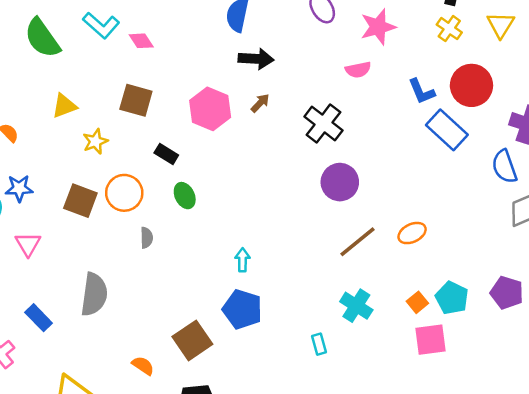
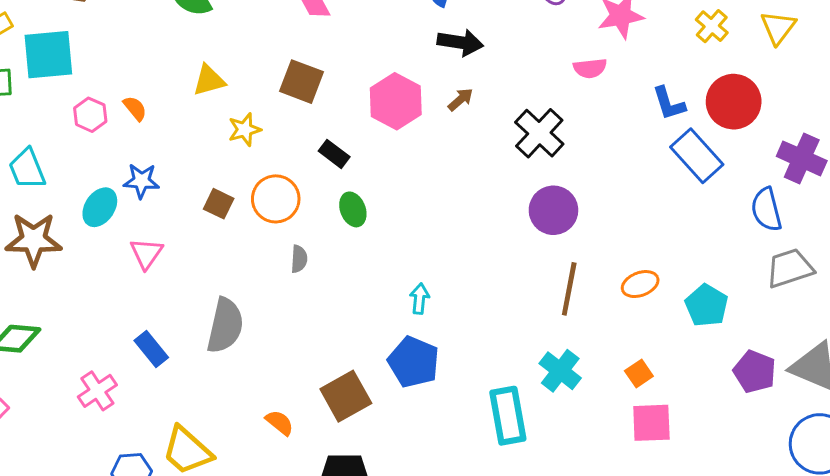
brown square: (80, 201) -> (219, 204), size x0.7
brown line: (358, 242) -> (569, 289), turned -45
cyan pentagon: (452, 298) -> (707, 305), moved
cyan rectangle: (319, 344) -> (508, 416), size x2.0

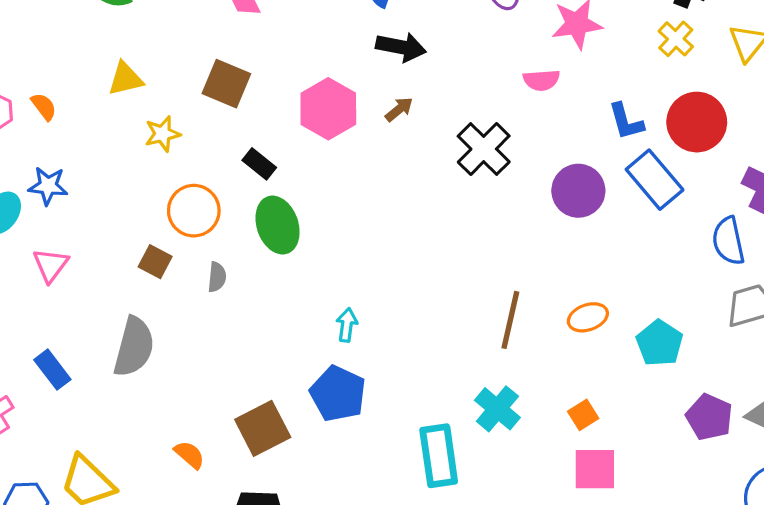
brown square: (219, 204) -> (155, 262), moved
green ellipse: (353, 209) -> (278, 225), size x1.5
purple circle: (553, 210) -> (578, 191), moved

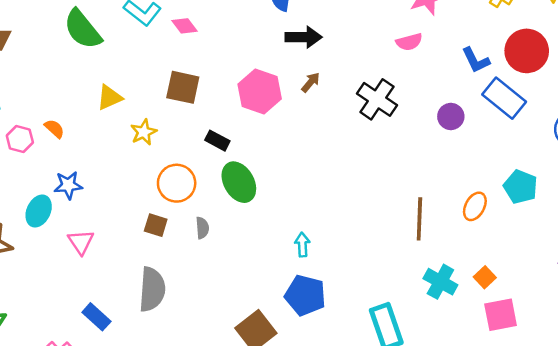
purple circle: (578, 191) -> (451, 116), size x0.7
orange ellipse: (588, 317) -> (475, 206), turned -32
cyan pentagon: (659, 343) -> (520, 187), moved
cyan cross: (497, 409) -> (440, 282), moved

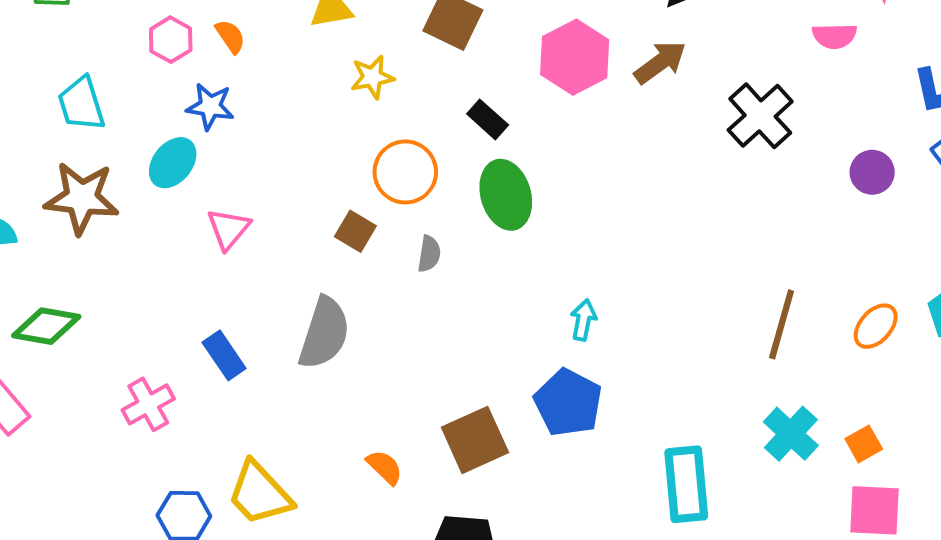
brown arrow: (311, 82) -> (660, 62), size x1.5
blue star: (68, 185) -> (210, 106), moved

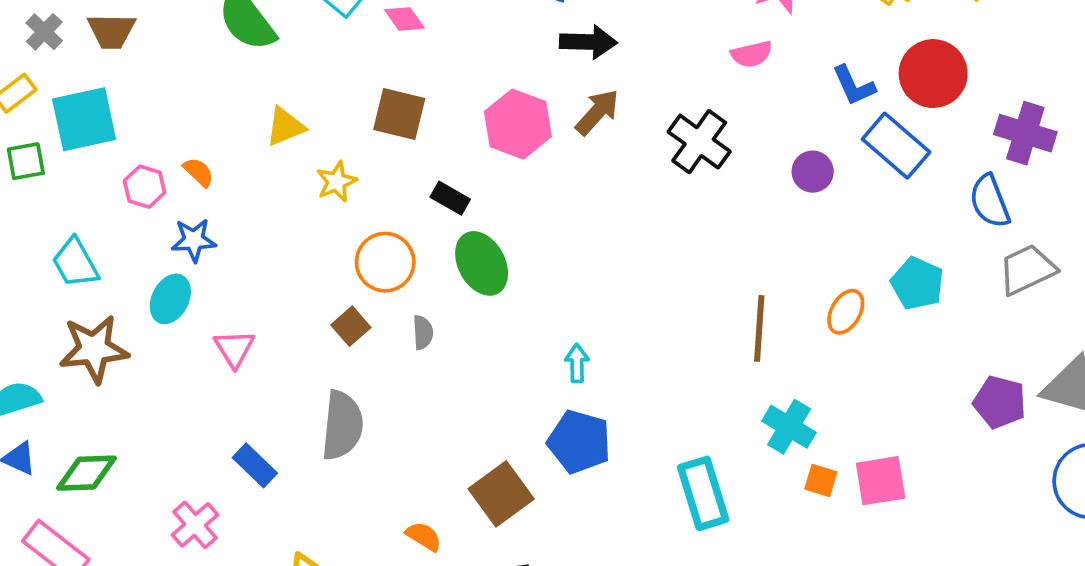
brown square: (355, 231) -> (351, 326), turned 30
orange square: (864, 444) -> (821, 480), moved, turned -32

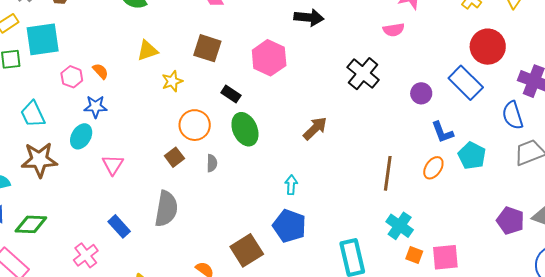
blue L-shape: (854, 86) -> (442, 132), moved
brown arrow: (597, 112) -> (315, 128), moved

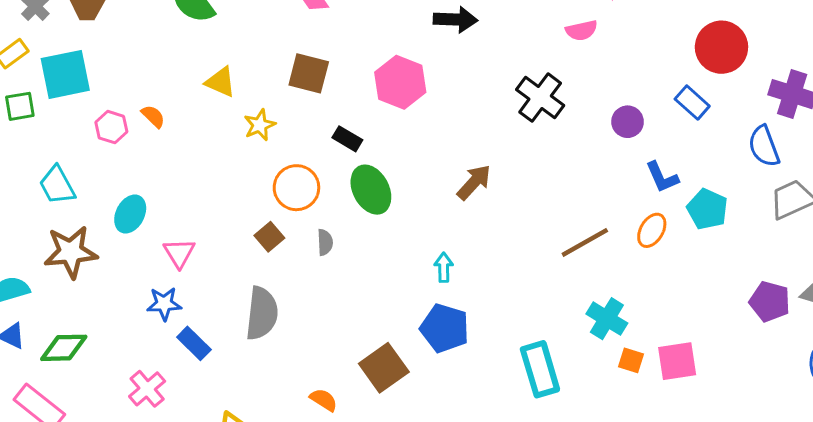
yellow triangle: (147, 51) -> (221, 82), turned 45
blue rectangle: (466, 83) -> (692, 102), size x0.7
blue star: (95, 107) -> (164, 304), moved
brown line: (388, 173) -> (585, 242), turned 56

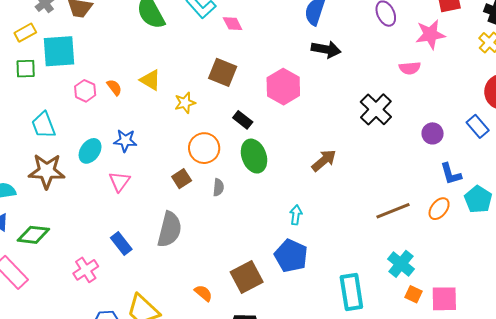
yellow triangle: (221, 82) -> (150, 80), moved
blue star: (164, 304) -> (125, 141), moved

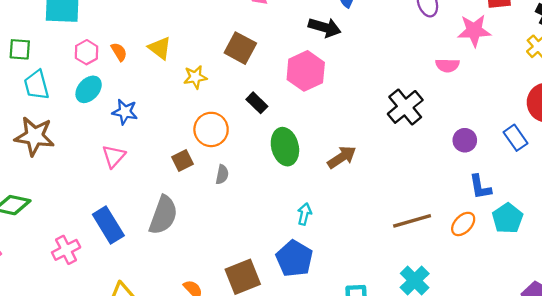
black arrow: (326, 49) -> (325, 27), moved
green square: (26, 69) -> (20, 49), moved
cyan ellipse: (90, 151) -> (89, 89), moved
green ellipse: (254, 156) -> (285, 147), moved
blue rectangle: (121, 244) -> (108, 225), size x1.4

